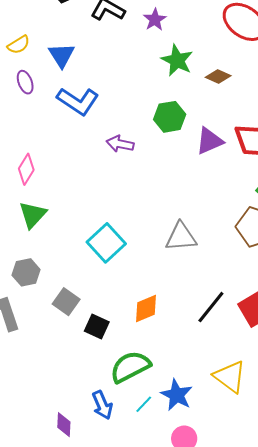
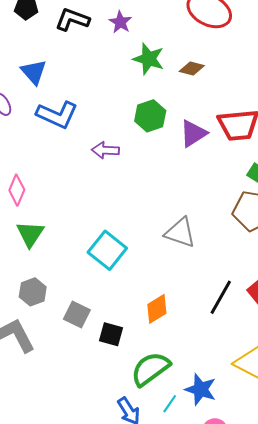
gray triangle: (181, 237) -> (180, 233), turned 32

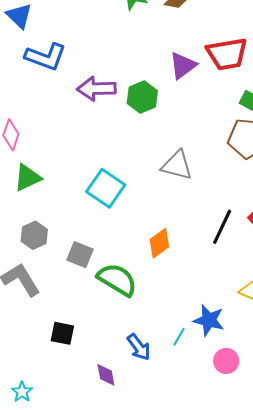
green hexagon: (150, 116) -> (142, 97), moved
purple arrow: (105, 150) -> (96, 89), size x1.4
green triangle: (30, 234) -> (28, 178), turned 36
black square: (111, 334) -> (62, 333), moved
green semicircle: (150, 369) -> (117, 280), moved, turned 72

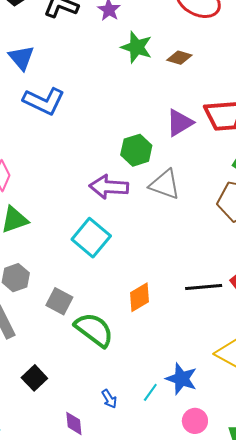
purple arrow: (96, 89) -> (109, 187), moved
gray triangle: (177, 165) -> (165, 185), moved
black line: (222, 227) -> (204, 287), turned 54
black square: (62, 333) -> (34, 378), turned 30
blue arrow: (139, 347) -> (109, 399), size x0.7

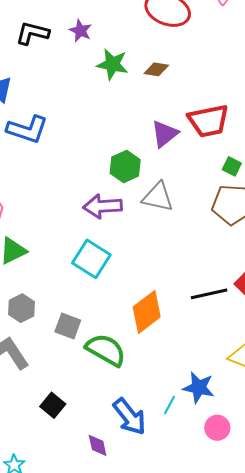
orange diamond: (139, 297) -> (147, 312), size x1.4
blue arrow: (109, 399) -> (129, 417), size x2.0

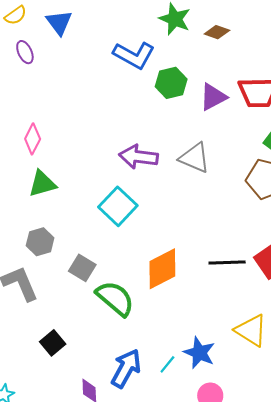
blue L-shape: (27, 129) -> (134, 55), moved
green hexagon: (125, 166) -> (171, 83), moved
blue arrow: (129, 417) -> (126, 368), turned -123

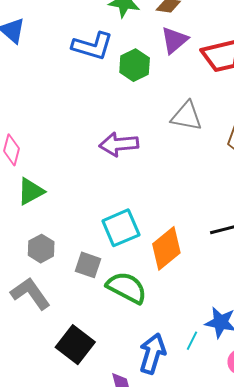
purple triangle: (213, 97) -> (174, 40), moved
gray triangle: (195, 158) -> (187, 116), moved
cyan square: (118, 206) -> (121, 228), moved, turned 36
black square: (53, 343) -> (75, 345), size x1.5

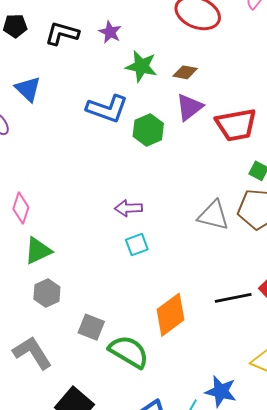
gray triangle: (187, 116) -> (213, 215), moved
purple arrow: (119, 144) -> (128, 208), size x0.7
cyan square: (121, 228) -> (137, 245), moved, size x0.6
gray hexagon: (41, 249) -> (47, 293), moved

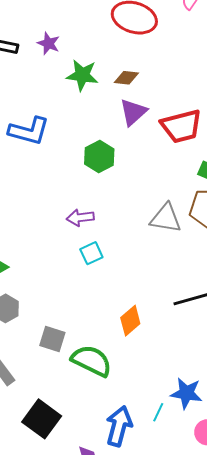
blue L-shape: (107, 109) -> (29, 131), moved
green hexagon: (148, 130) -> (99, 157), moved
orange diamond: (170, 315) -> (130, 321), size x0.7

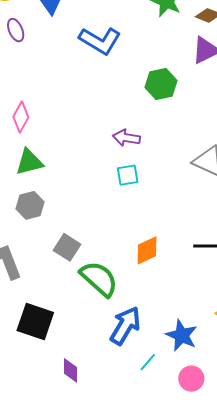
cyan line: (158, 412) -> (148, 362), moved
black square: (42, 419) -> (35, 322), turned -33
blue arrow: (119, 426) -> (125, 326), moved

